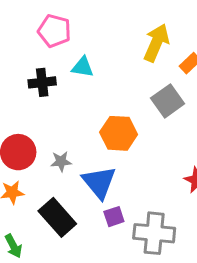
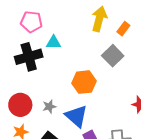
black cross: (42, 82) -> (29, 57), size x1.5

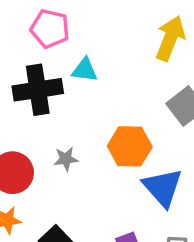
gray star: (49, 107) -> (66, 159), moved
blue triangle: (76, 116) -> (163, 187), moved

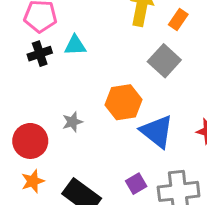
black cross: (38, 90) -> (40, 54), moved, size x0.6

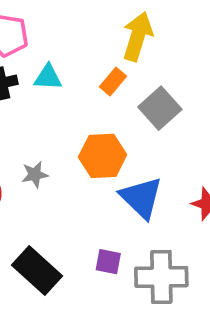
orange rectangle: (178, 19) -> (113, 82), moved
purple square: (136, 184) -> (108, 262), turned 36

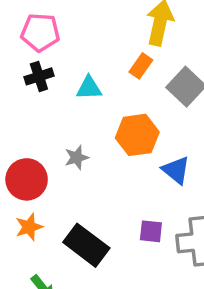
cyan triangle: (48, 77) -> (89, 88), moved
blue triangle: (141, 198) -> (176, 170), size x0.7

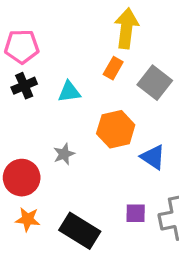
orange star: (29, 227) -> (28, 219), turned 30

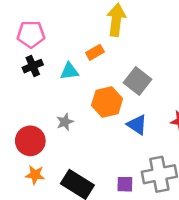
orange rectangle: (113, 68) -> (95, 52), moved, turned 30
gray square: (155, 83) -> (137, 81), moved
purple square: (136, 213) -> (125, 184), moved

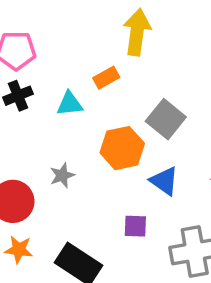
purple square: (125, 184) -> (135, 226), moved

